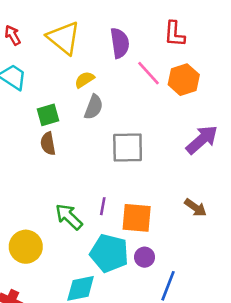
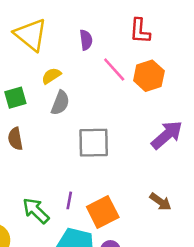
purple semicircle: (120, 43) -> (86, 40), size x0.7
green square: (48, 115) -> (15, 98), moved
orange square: (137, 218) -> (103, 212), turned -32

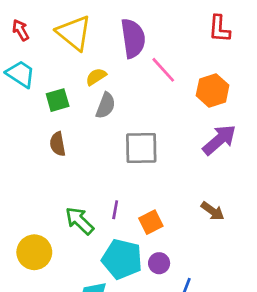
red L-shape: (140, 31) -> (219, 29), moved
purple semicircle: (86, 40) -> (133, 38), size x1.8
orange hexagon: (149, 76) -> (213, 90), moved
orange square: (103, 212) -> (151, 222), size x0.7

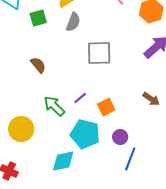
brown semicircle: (58, 144) -> (38, 65), moved, turned 150
purple line: (115, 210) -> (80, 98), turned 40
purple circle: (159, 263) -> (120, 137), moved

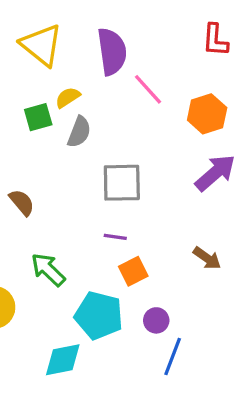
green square: (38, 18) -> (38, 117), moved
purple line: (80, 98) -> (115, 237), moved, turned 48

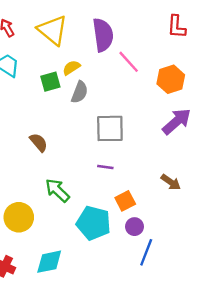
orange square: (133, 271) -> (125, 201), moved
cyan diamond: (63, 360) -> (49, 262), moved

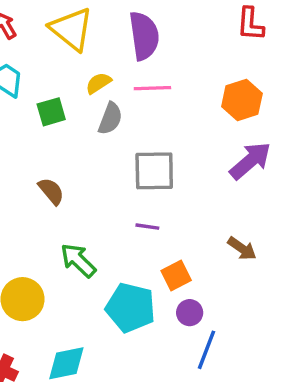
pink line: (129, 62) -> (152, 88), moved, turned -50
green square: (50, 82) -> (51, 112), moved

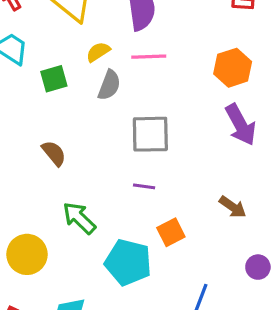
purple arrow: (250, 161) -> (241, 125), turned 102
purple circle: (190, 313) -> (258, 267), moved

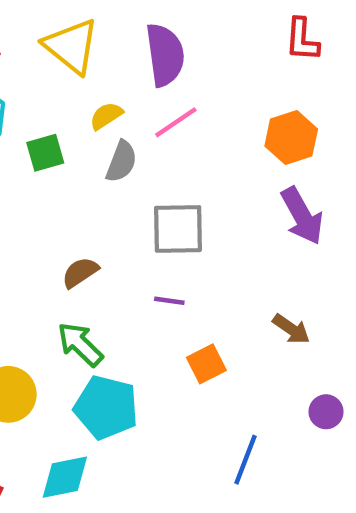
pink line: (149, 57) -> (176, 122), turned -32
brown semicircle: (54, 153) -> (80, 272), moved, turned -84
cyan pentagon: (128, 262) -> (106, 407), moved

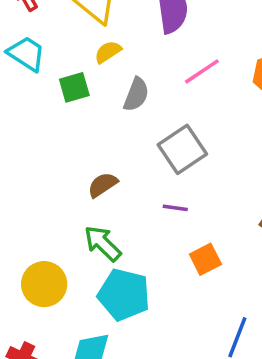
yellow semicircle: (106, 116) -> (108, 52), moved
pink line: (176, 122) -> (202, 71), moved
gray square: (178, 229) -> (182, 149), turned -33

